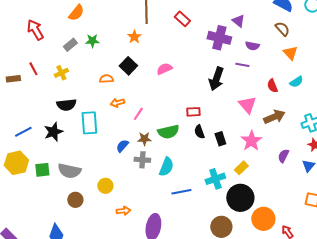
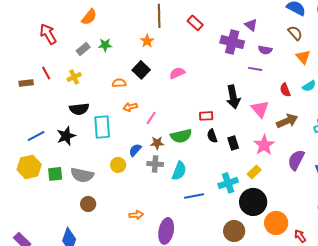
black arrow: (216, 79) -> (233, 97), moved, turned -30
purple semicircle: (283, 156) -> (296, 160), size x1.5
yellow circle: (105, 186) -> (118, 165), moved

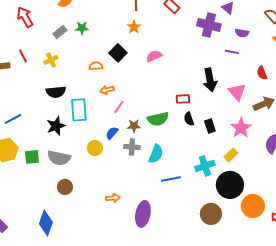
orange star: (147, 41) -> (134, 27), moved
pink line: (151, 118) -> (119, 107), moved
black star: (66, 136) -> (56, 126), moved

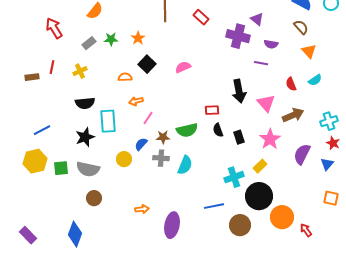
orange star: (134, 27) -> (138, 38), moved
red line: (23, 56) -> (52, 67), turned 40
blue line: (171, 179) -> (214, 206), moved

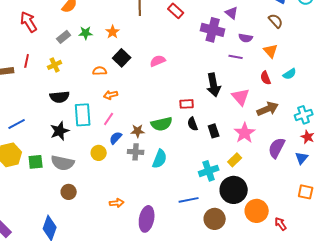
orange triangle: (309, 51) -> (271, 51), moved
pink line: (148, 118) -> (109, 119), moved

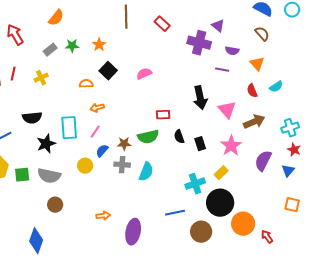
black semicircle: (60, 97) -> (32, 118), moved
red rectangle: (187, 104) -> (163, 115), moved

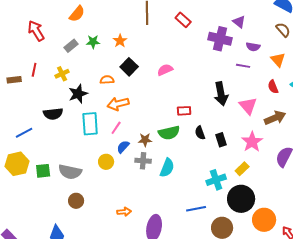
orange arrow: (97, 108) -> (118, 104), size x1.5
black star: (46, 144) -> (78, 94), moved

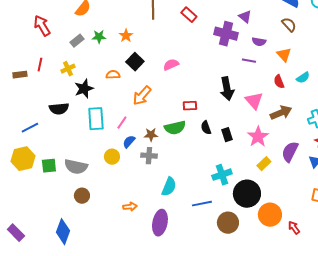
orange arrow: (118, 104) -> (142, 96), moved, turned -35
cyan semicircle: (167, 168) -> (169, 187), moved
yellow rectangle: (242, 169) -> (264, 164), moved

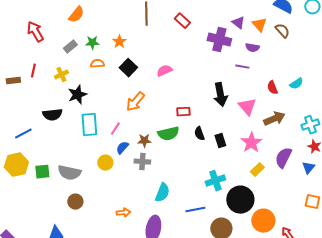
orange triangle: (284, 55) -> (259, 25), moved
orange semicircle: (113, 75) -> (97, 64), moved

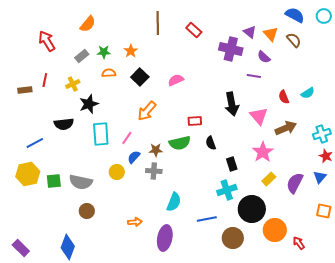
purple semicircle: (252, 48) -> (264, 57), turned 32
black rectangle: (220, 141) -> (232, 164), moved
purple semicircle: (283, 158) -> (295, 183), moved

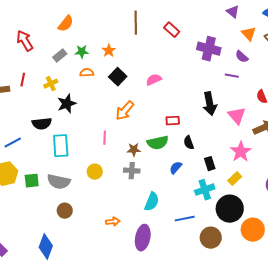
purple triangle: (250, 32) -> (233, 12), moved
cyan rectangle: (101, 134) -> (61, 146), moved
pink line: (127, 138) -> (105, 138), turned -32
blue semicircle: (134, 157) -> (176, 168), moved
yellow rectangle: (269, 179) -> (235, 179), moved

